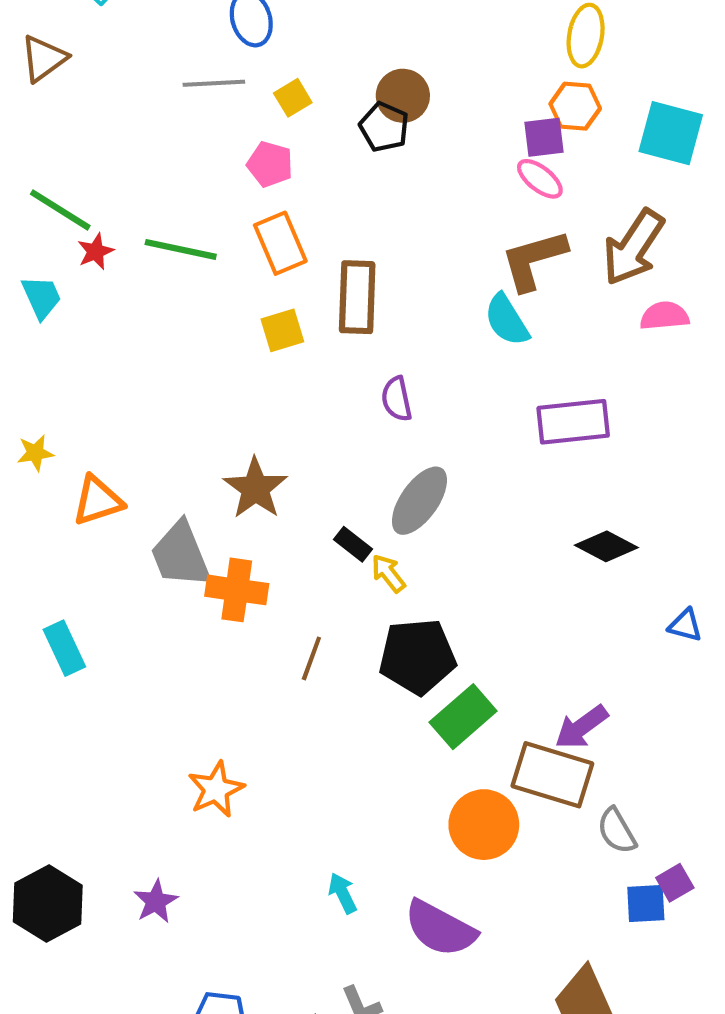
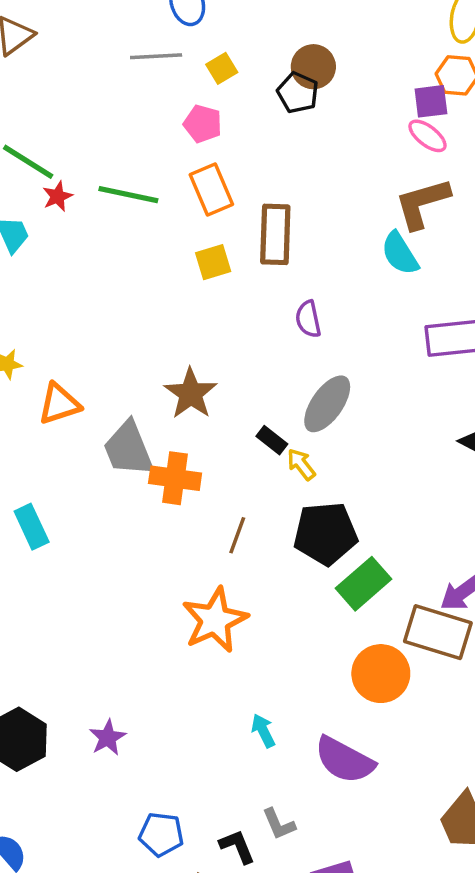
orange star: (216, 789) -> (215, 620), moved, size x1.4

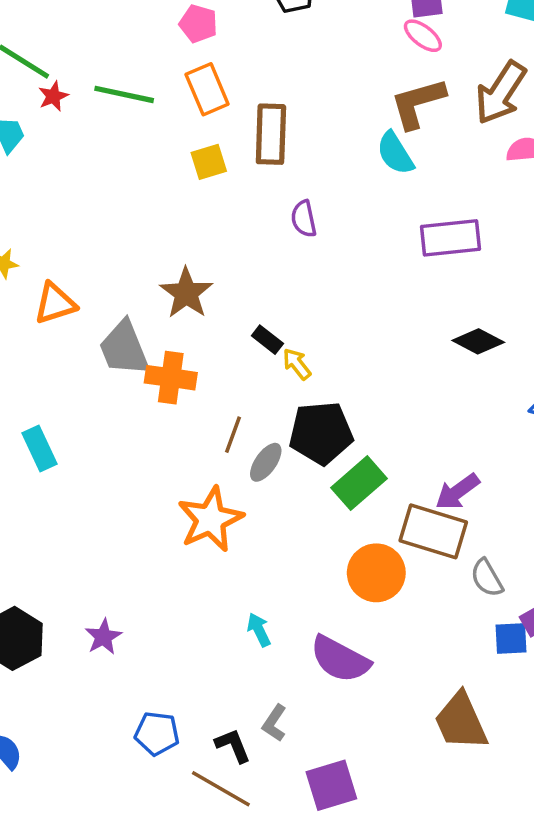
gray ellipse: (327, 404) -> (266, 462), moved, size x0.7
cyan rectangle: (32, 527) -> (40, 448), moved
gray L-shape: (279, 824) -> (274, 723), turned 57

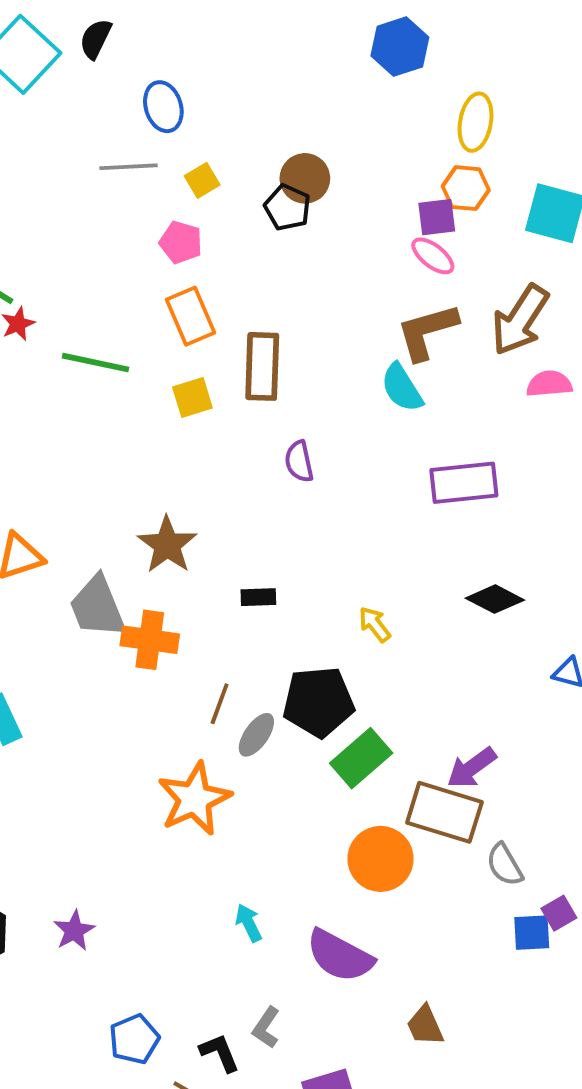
green line: (124, 94) -> (95, 363), moved
black rectangle: (267, 340) -> (258, 597), turned -40
yellow arrow: (297, 364) -> (375, 624), moved
brown trapezoid: (461, 721) -> (425, 1026), moved, size x0.6
blue pentagon: (157, 733) -> (134, 1039), turned -30

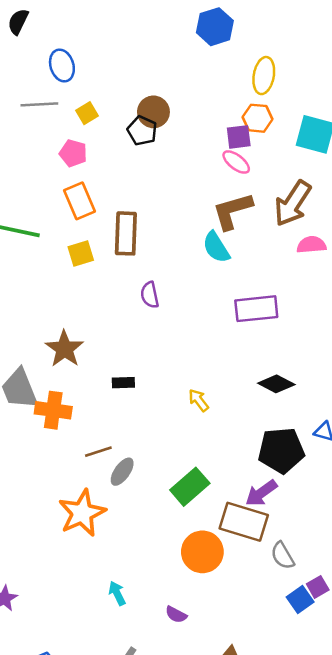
black pentagon: (318, 702) -> (281, 450), moved
brown line: (220, 704) -> (98, 452), turned 52
blue square: (532, 933) -> (300, 599), turned -32
purple semicircle: (340, 956) -> (176, 615), size x0.5

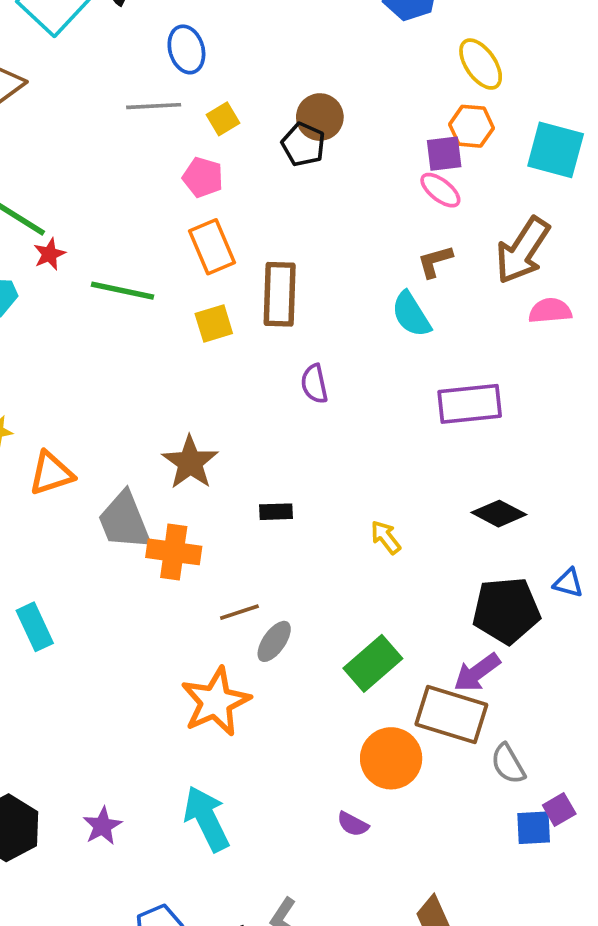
yellow ellipse: (264, 76) -> (481, 64), turned -45
brown L-shape: (232, 211) -> (435, 261), size x0.6
cyan arrow: (117, 593) -> (207, 819), moved, size x1.8
blue square: (300, 599) -> (534, 828), turned 32
purple semicircle: (176, 615) -> (353, 824), moved

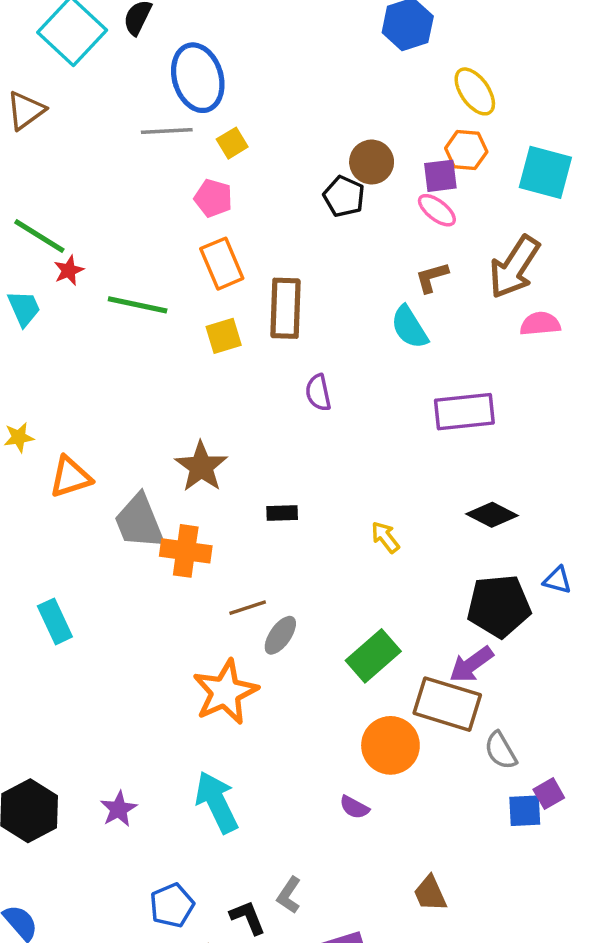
blue ellipse: (186, 49) -> (198, 78), size x1.5
brown circle: (320, 117) -> (372, 162), moved
black pentagon: (303, 144) -> (344, 196), moved

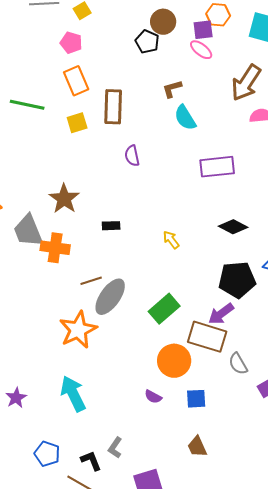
brown L-shape: (432, 277) -> (172, 89), moved
gray ellipse: (280, 635) -> (110, 297), size x1.6
blue square: (525, 811) -> (196, 399), moved
blue pentagon: (172, 905) -> (47, 454), turned -30

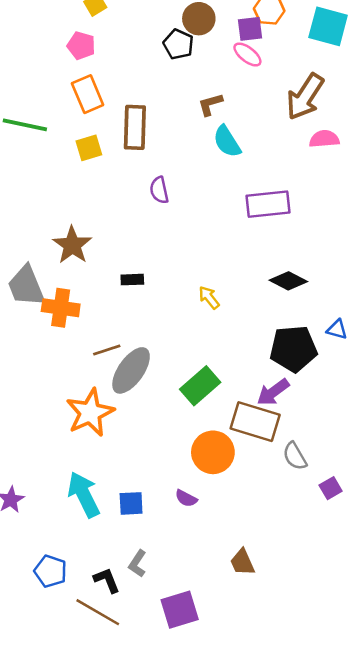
blue square: (196, 399) -> (131, 503), moved

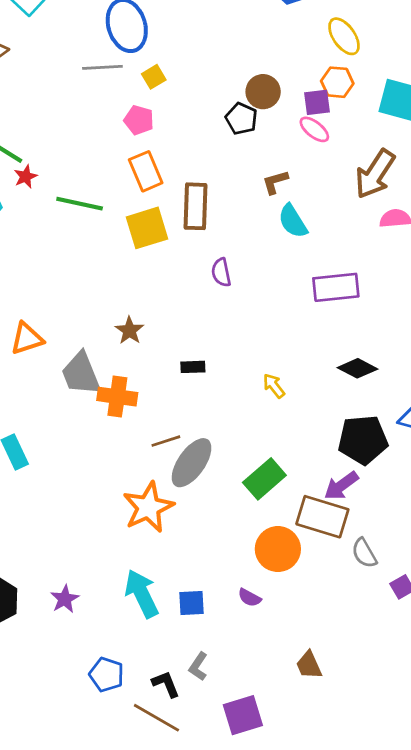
yellow square: (89, 148) -> (147, 228), size x1.5
brown star: (72, 245) -> (129, 330), size x0.7

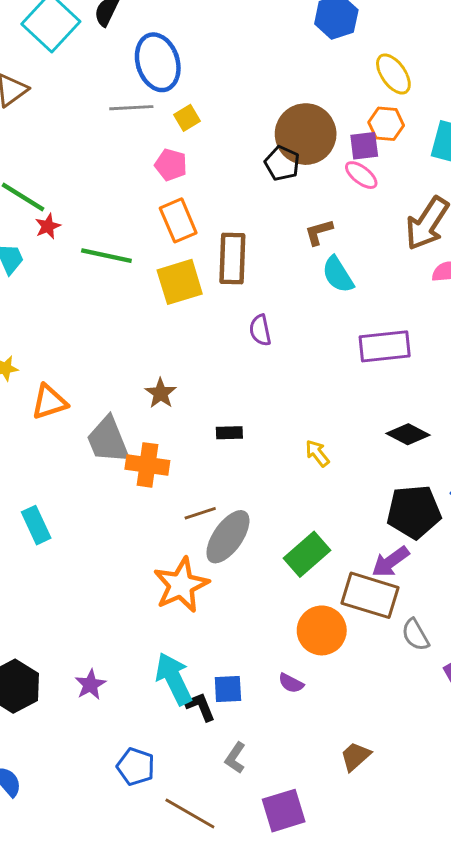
brown circle: (263, 92) -> (306, 134), size x1.6
brown trapezoid: (309, 665) -> (355, 756), turned 72
black L-shape: (166, 684) -> (200, 707), moved

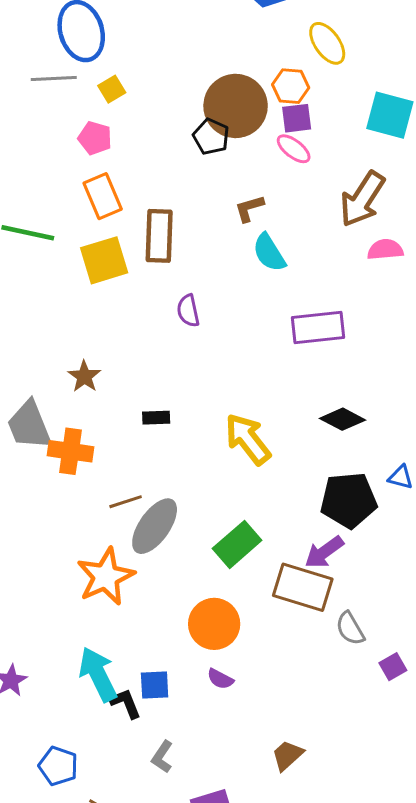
orange hexagon: (386, 124) -> (291, 86), moved
yellow arrow: (317, 453) -> (248, 439), size x1.8
orange circle: (322, 630) -> (214, 624), moved

